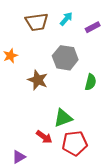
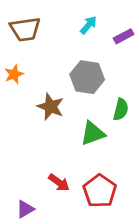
brown trapezoid: (37, 22) -> (25, 29), moved
green triangle: (63, 118) -> (93, 133), moved
red pentagon: (75, 143) -> (100, 191), turned -30

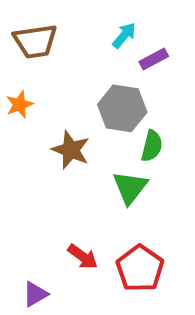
purple rectangle: (124, 36) -> (154, 59), moved
green semicircle: (121, 109) -> (152, 146), moved
green triangle: (93, 133) -> (130, 187), turned -32

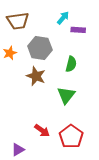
purple rectangle: (154, 59) -> (78, 30), turned 32
gray hexagon: (122, 108) -> (40, 48), moved
green semicircle: (152, 146) -> (71, 64), moved

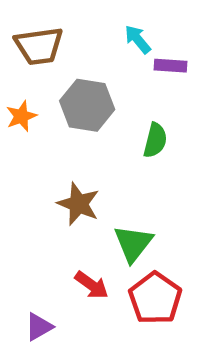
cyan arrow: (63, 18) -> (138, 39), turned -80
brown star: (36, 76) -> (78, 204), moved
green triangle: (66, 95) -> (133, 243), moved

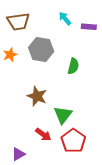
purple rectangle: (171, 66) -> (89, 27), moved

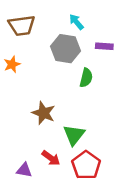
purple rectangle: (89, 27) -> (104, 46), moved
gray hexagon: (41, 50) -> (65, 49), moved
purple triangle: (18, 154) -> (24, 170), moved, turned 40

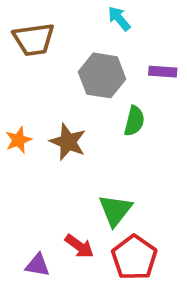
cyan arrow: (76, 22) -> (119, 19), moved
orange star: (12, 64) -> (19, 140), moved
brown star: (44, 113) -> (68, 142), moved

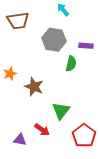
purple rectangle: (163, 72) -> (86, 46), moved
brown star: (68, 142) -> (34, 87), moved
red pentagon: (134, 258) -> (84, 136), moved

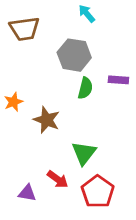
purple rectangle: (86, 46) -> (118, 80), moved
green semicircle: (71, 64) -> (85, 88), moved
red pentagon: (84, 136) -> (98, 192), moved

